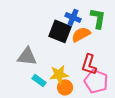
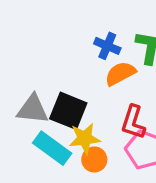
black square: (60, 31) -> (68, 111), moved
cyan rectangle: (39, 80) -> (52, 148), size x1.6

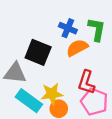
black square: (68, 111) -> (38, 52), moved

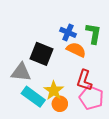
orange semicircle: (77, 48) -> (76, 50), turned 54
yellow star: (52, 94) -> (54, 91), turned -30

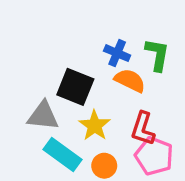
yellow star: (54, 91) -> (95, 125), moved

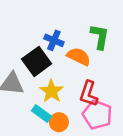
blue cross: (117, 53) -> (54, 40), moved
black square: (75, 87) -> (37, 61), turned 32
cyan rectangle: (62, 154) -> (42, 114), moved, size x0.7

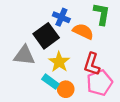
pink pentagon: (97, 115) -> (100, 83), turned 30

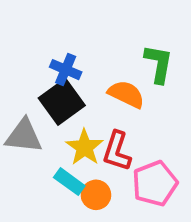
blue cross: (61, 17) -> (66, 70), moved
red L-shape: (92, 64) -> (117, 151), moved

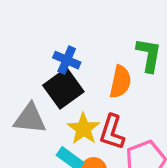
orange semicircle: (126, 94) -> (120, 82), turned 76

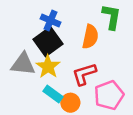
yellow star: (83, 129) -> (48, 67), moved
red L-shape: (112, 132) -> (84, 74), turned 55

